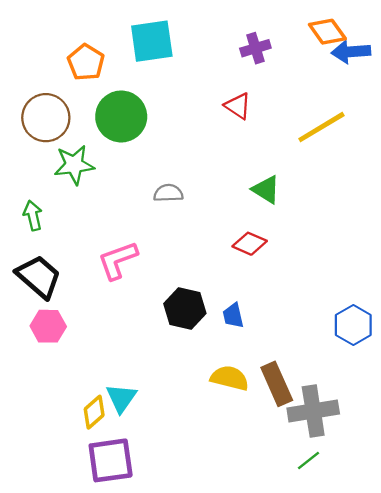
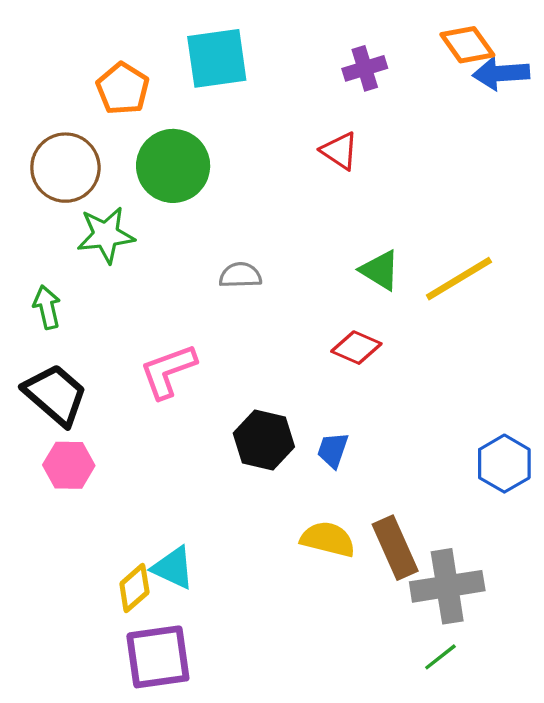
yellow line: (321, 127) -> (459, 279), moved
blue trapezoid: (233, 316) -> (333, 450), turned 32
cyan triangle: (121, 398) -> (173, 568), turned -40

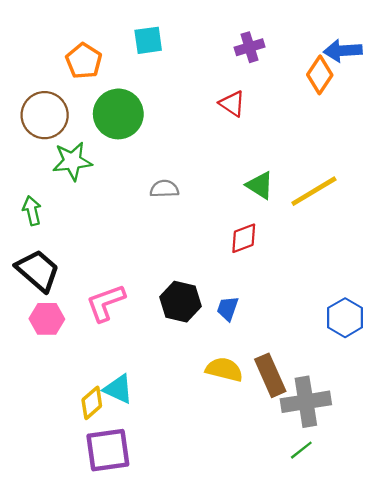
orange diamond: (467, 45) -> (320, 75), moved, turned 69
cyan square: (217, 58) -> (148, 40), size x0.7
red diamond: (356, 348) -> (244, 238), turned -44
pink L-shape: (168, 371) -> (106, 303), moved

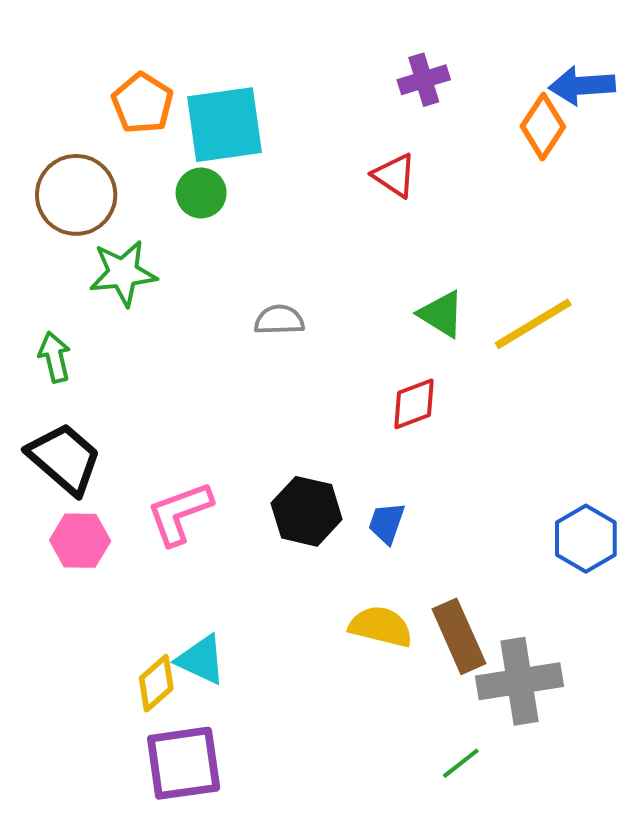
cyan square: (148, 40) -> (225, 125), moved, size x1.6
green circle: (118, 114) -> (201, 193), size x0.6
green line: (301, 450) -> (461, 763), moved

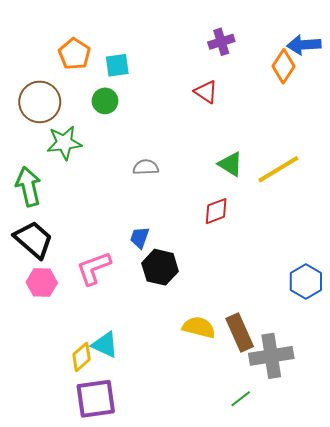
cyan square: (225, 125) -> (117, 65), size x0.6
green arrow: (55, 357) -> (28, 187), size x1.5
blue trapezoid: (387, 523) -> (140, 238), moved

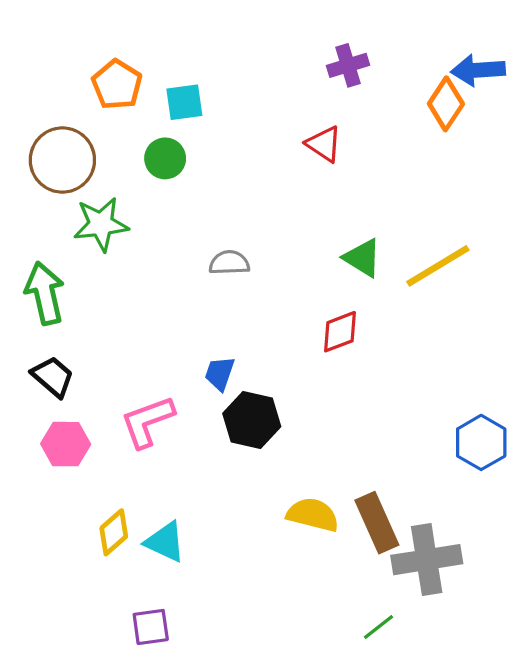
black trapezoid: (34, 240) -> (53, 377), size x0.7
yellow diamond: (82, 357) -> (114, 532), moved
purple square: (96, 399) -> (151, 627), size x0.6

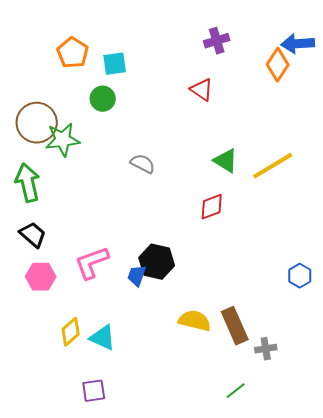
brown circle: (62, 160) -> (37, 123), moved
gray semicircle: (229, 263) -> (143, 164), turned 30
blue trapezoid: (220, 373) -> (137, 276), moved
blue hexagon: (481, 442) -> (300, 276), size x0.7
gray cross: (427, 560) -> (266, 349), size x0.5

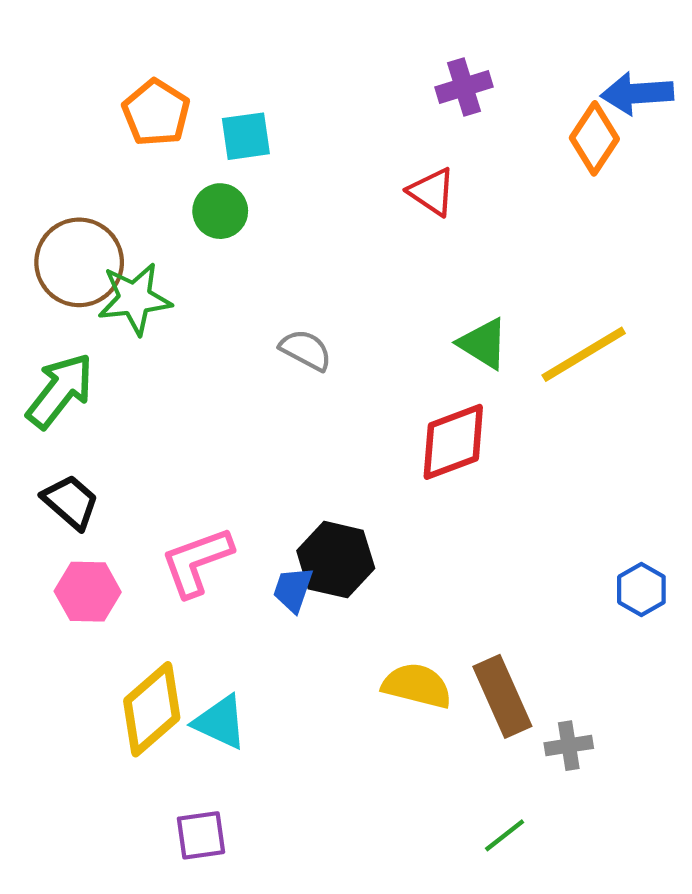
green arrow: (28, 183) -> (60, 391), turned 51
red diamond: (212, 207) -> (453, 442), size x1.4
yellow diamond: (71, 332) -> (152, 709), size x1.5

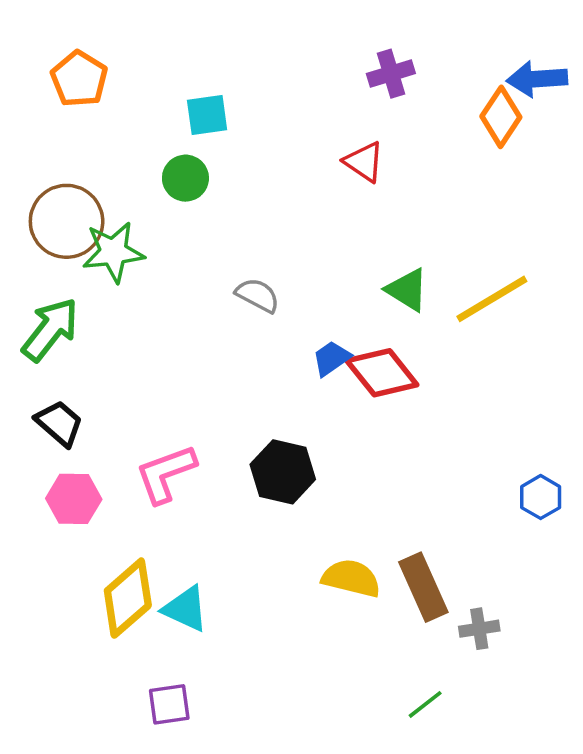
orange pentagon: (156, 113) -> (79, 79), moved
red diamond: (453, 442) -> (382, 373), turned 72
blue trapezoid: (293, 589) -> (331, 358), moved, turned 36

